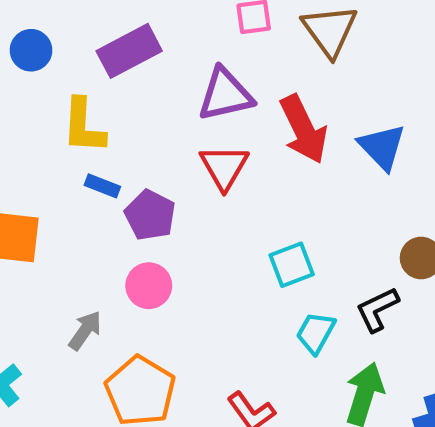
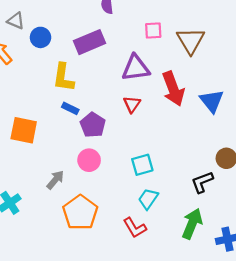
red triangle: (224, 167) -> (132, 104), size x0.7
cyan square: (292, 265) -> (142, 165), moved
cyan trapezoid: (316, 333) -> (148, 199), moved

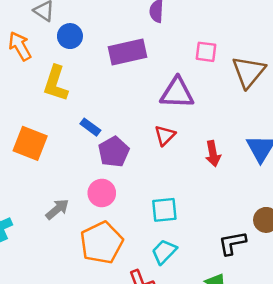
yellow L-shape: (63, 78) -> (56, 83), moved
red arrow: (173, 89) -> (213, 154), moved, size x0.6
orange pentagon: (80, 212) -> (102, 243), moved

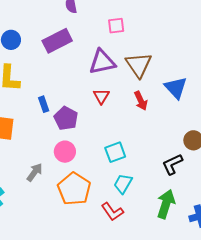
brown triangle: (248, 72) -> (139, 65), moved
blue rectangle: (90, 127) -> (44, 104), turned 49

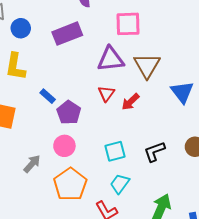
pink square: (116, 26) -> (128, 24), size x1.5
red arrow: (141, 101) -> (130, 102), moved, turned 66
blue rectangle: (44, 104) -> (48, 96), turned -35
black L-shape: (172, 164) -> (154, 152), moved

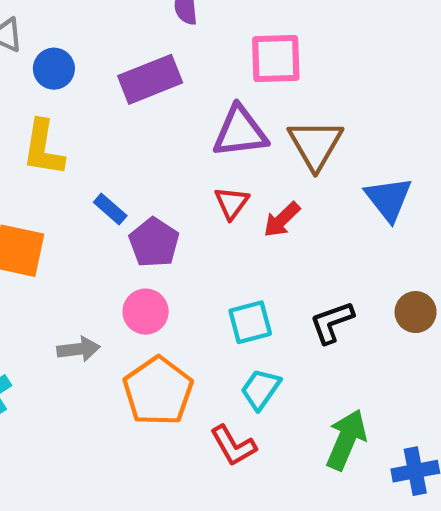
gray arrow: (32, 164) -> (79, 349), turned 42

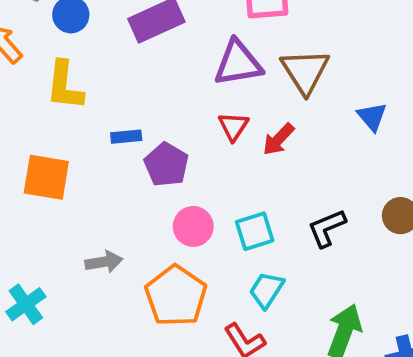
blue triangle: (389, 199) -> (372, 117), size x0.7
blue rectangle: (110, 209) -> (126, 137), turned -44
pink circle: (146, 312) -> (193, 226), moved

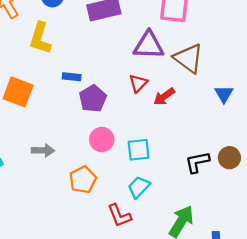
brown triangle: (305, 71) -> (189, 58), turned -32
black L-shape: (327, 228) -> (197, 162), moved
orange pentagon: (176, 296) -> (83, 180), size x0.7

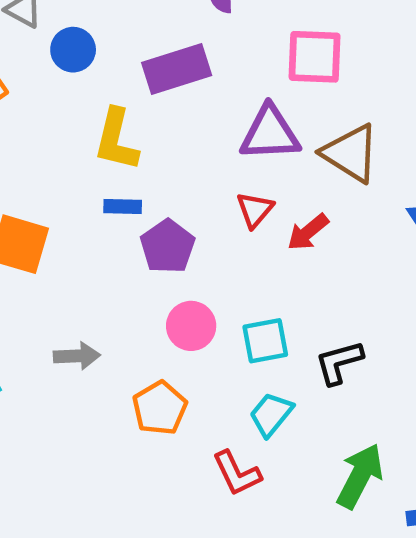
yellow L-shape: (40, 38) -> (116, 140), moved
black L-shape: (197, 162) -> (339, 362), moved

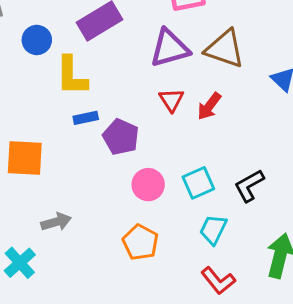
blue circle: (73, 50) -> (37, 40), moved
gray arrow: (77, 356) -> (56, 222), moved
red L-shape: (237, 473) -> (218, 281), moved

